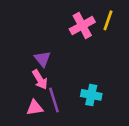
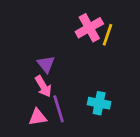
yellow line: (108, 20) -> (107, 35), moved

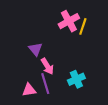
pink arrow: (43, 86) -> (47, 66), moved
cyan cross: (99, 103) -> (76, 79), turned -35

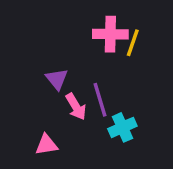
pink cross: (69, 21) -> (110, 34), turned 30
purple line: (45, 84) -> (100, 100), moved

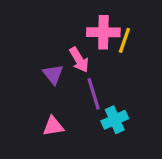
pink arrow: (76, 107) -> (79, 60), moved
pink triangle: (46, 145) -> (53, 126), moved

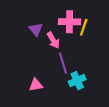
purple triangle: (53, 74) -> (36, 29), moved

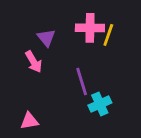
pink arrow: (53, 40) -> (34, 62), moved
pink triangle: (36, 85) -> (29, 121), moved

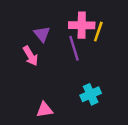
purple line: (82, 81) -> (74, 48), moved
pink triangle: (29, 121) -> (45, 110), moved

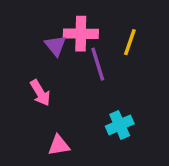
pink cross: (82, 25) -> (81, 34), moved
pink arrow: (31, 56) -> (40, 93), moved

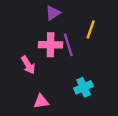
pink cross: (81, 34) -> (51, 45), moved
purple triangle: (55, 46) -> (53, 13), moved, turned 35

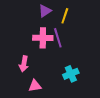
yellow line: (91, 29) -> (65, 16), moved
pink arrow: (28, 65) -> (24, 64), moved, turned 42

